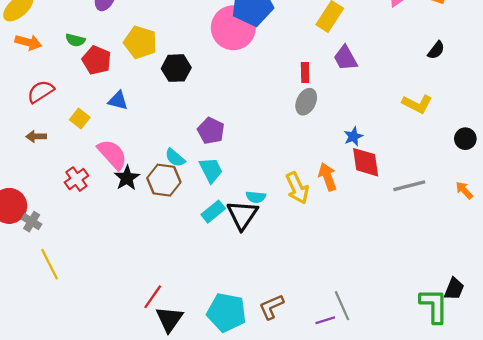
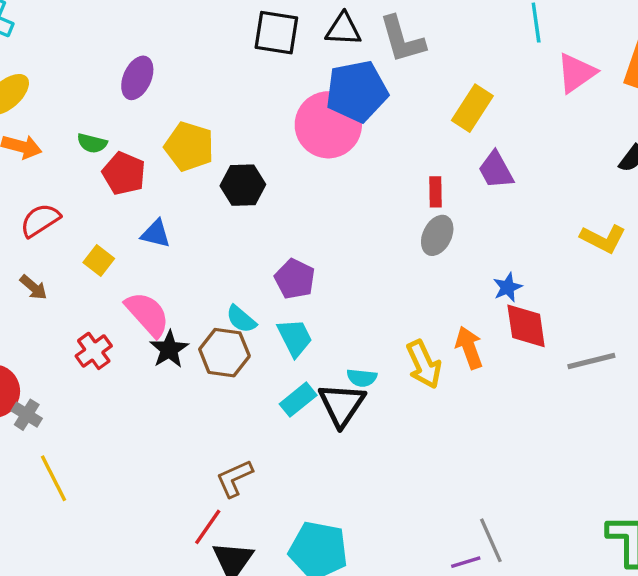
brown arrow: (36, 136) -> (33, 287), turned -138
brown L-shape: (271, 307) -> (234, 478), moved

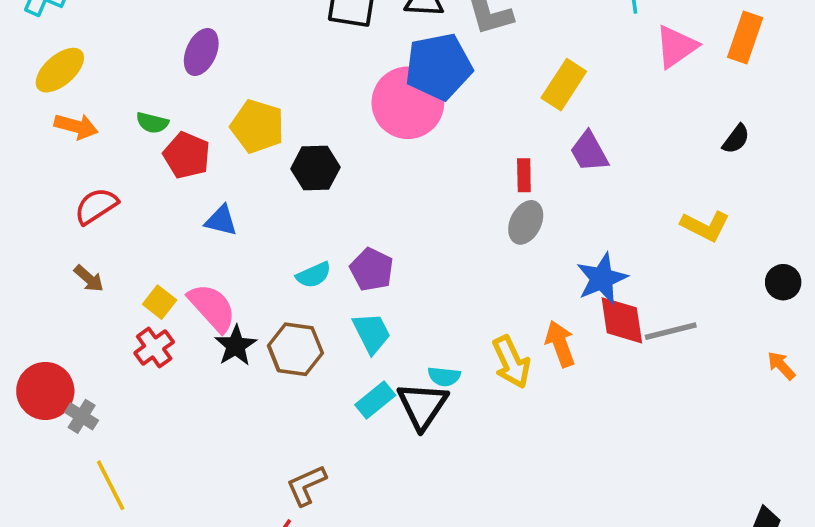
yellow square: (99, 261) -> (160, 302), moved
blue star: (508, 287) -> (602, 279), size x1.6
cyan semicircle: (241, 319) -> (314, 275), moved, turned -64
gray line: (591, 361) -> (671, 331), moved

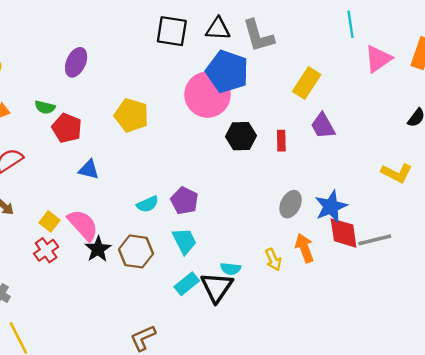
blue pentagon: (439, 66) -> (227, 72), turned 30
yellow pentagon: (257, 126) -> (131, 115), moved
black hexagon: (315, 168) -> (241, 136), moved
gray ellipse: (526, 222) -> (291, 204), moved
yellow arrow: (511, 362) -> (273, 259), size x0.7

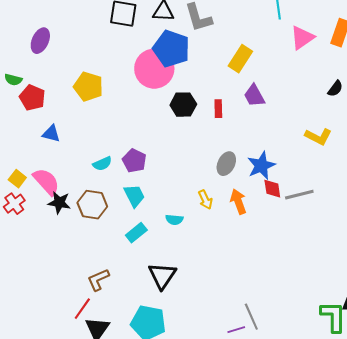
red diamond: (344, 233) -> (272, 189), size x0.7
black star: (98, 249) -> (59, 203), turned -30
yellow arrow: (273, 259) -> (205, 200), moved
black triangle: (217, 287) -> (162, 276), moved

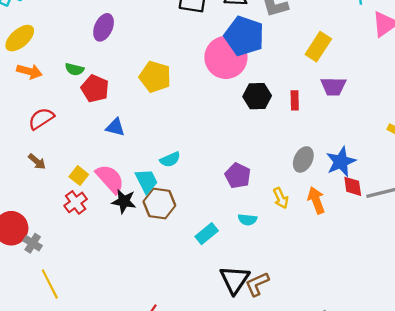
purple trapezoid: (254, 96) -> (333, 86), turned -60
purple pentagon: (134, 161) -> (238, 176), moved
cyan trapezoid: (134, 196) -> (146, 181), moved
brown L-shape: (98, 280) -> (257, 284), moved

